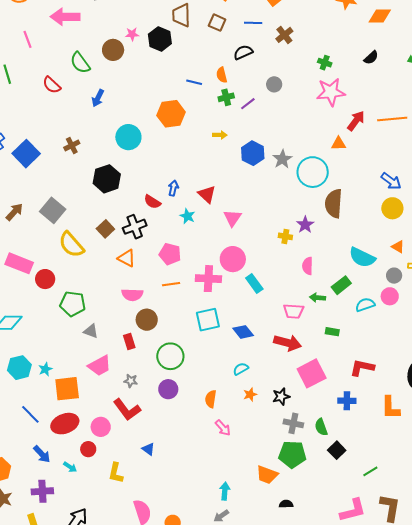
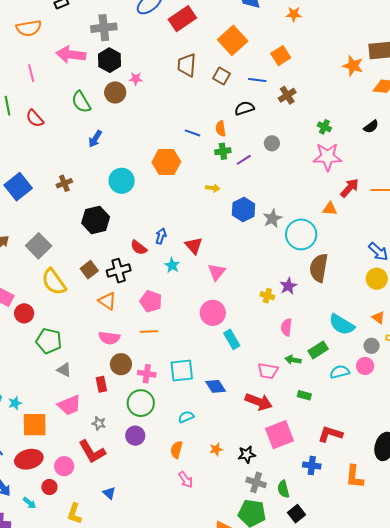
black hexagon: (160, 39) -> (110, 60), moved
red semicircle: (52, 85) -> (35, 118), moved
pink cross: (208, 279) -> (147, 374), moved, size x0.7
cyan semicircle: (241, 369) -> (186, 417), moved

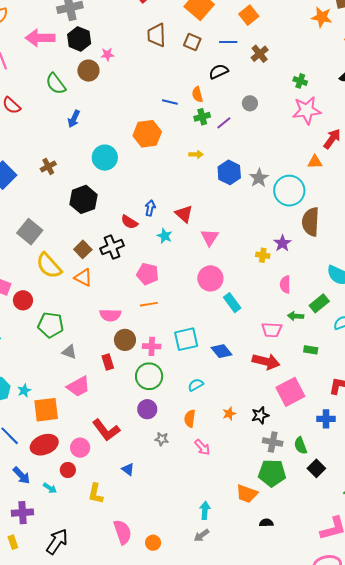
orange triangle: (107, 301) -> (83, 278), moved
gray star: (99, 423) -> (162, 439), moved

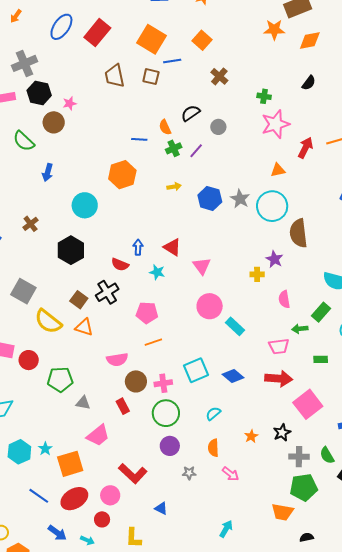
blue line: (228, 42) -> (172, 61), moved
black semicircle: (219, 72) -> (191, 113), moved
orange triangle: (315, 162) -> (278, 170), moved
cyan arrow: (205, 510) -> (226, 529), moved, turned 36

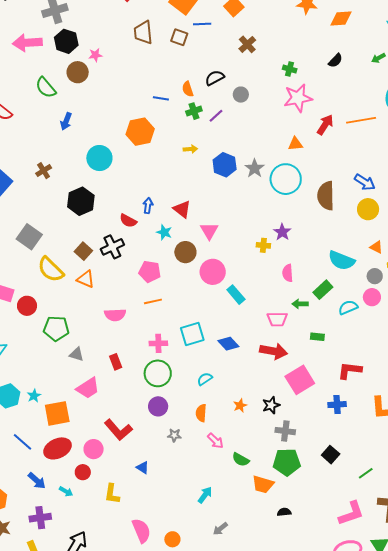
brown semicircle: (299, 233) -> (326, 196), moved
brown circle: (136, 381) -> (185, 252), moved
green semicircle: (327, 455) -> (241, 460), moved, turned -36

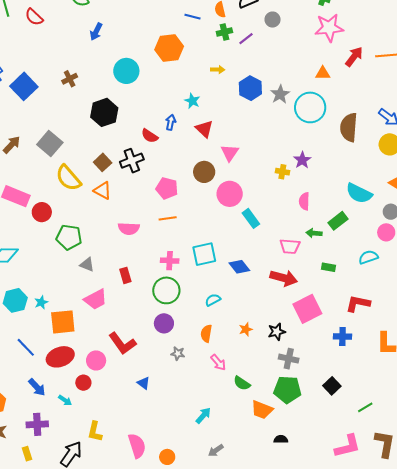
cyan star: (164, 232) -> (192, 101), moved
cyan semicircle: (348, 307) -> (368, 257), moved
yellow L-shape: (112, 494) -> (95, 432), moved

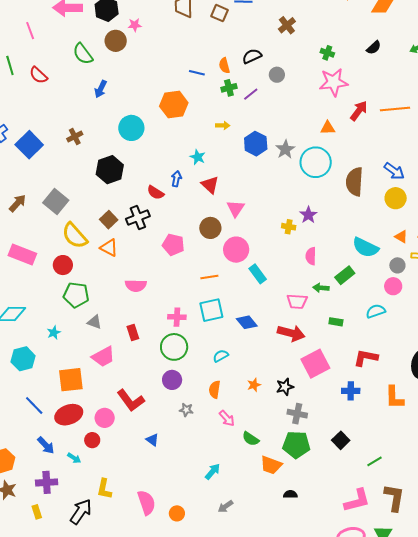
red circle: (42, 212) -> (63, 265), moved
orange line: (168, 218) -> (209, 277), moved
cyan star: (41, 302) -> (54, 333), moved

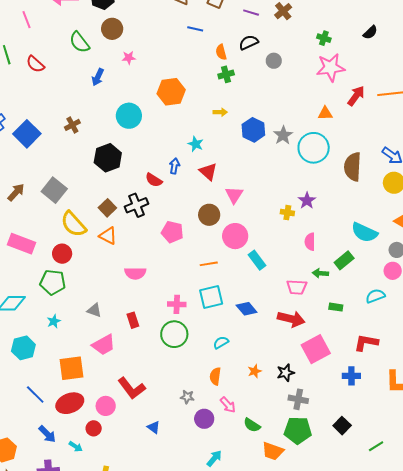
pink star: (135, 25) -> (129, 58), moved
blue line: (197, 73) -> (195, 29), moved
purple line: (251, 94) -> (251, 13), moved, turned 56
green pentagon: (76, 295) -> (53, 282), moved
purple circle: (172, 380) -> (204, 419), moved

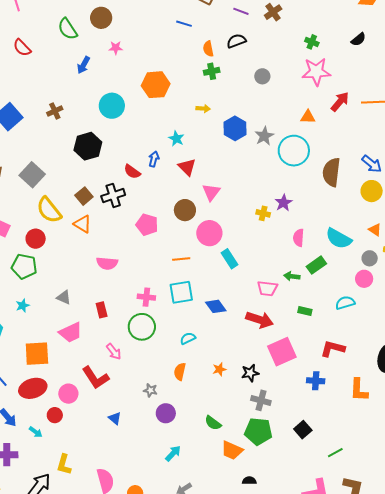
gray circle: (274, 61) -> (262, 76), moved
pink semicircle: (310, 242) -> (298, 238), moved
pink arrow: (228, 405) -> (114, 352), moved

